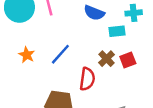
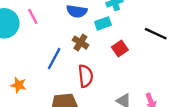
orange star: (27, 55) -> (19, 85), moved
brown cross: (106, 59) -> (80, 43), moved

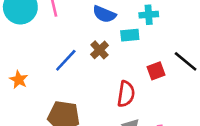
red square: (120, 48) -> (156, 71), moved
red semicircle: (86, 76) -> (126, 94), moved

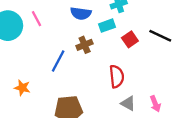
brown cross: (100, 50) -> (85, 45), turned 35
red square: (156, 71) -> (130, 39), moved

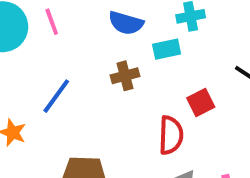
red square: (130, 39) -> (201, 103), moved
blue line: (58, 61) -> (56, 96), moved

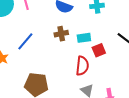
cyan rectangle: (167, 49) -> (84, 38), moved

